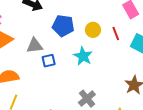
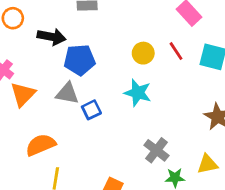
blue pentagon: (63, 26) -> (80, 60), moved
gray triangle: (35, 46) -> (67, 93), turned 30

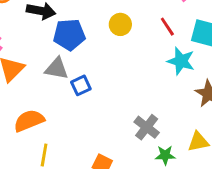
yellow circle: (143, 53) -> (120, 24), moved
cyan star: (138, 93) -> (181, 61), moved

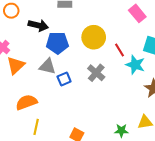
yellow circle: (120, 24) -> (94, 37), size x1.5
red line: (167, 27) -> (119, 50), moved
gray cross: (147, 127) -> (96, 73), moved

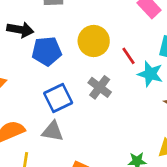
gray triangle: (47, 66) -> (53, 131), moved
blue square: (64, 79) -> (58, 98), size x1.5

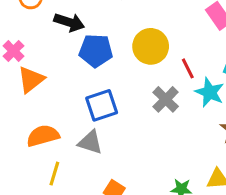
gray cross: (100, 87) -> (166, 99), moved

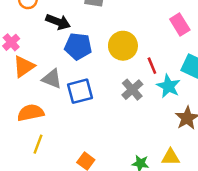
gray triangle: (90, 142) -> (52, 79), moved

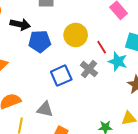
gray triangle: (52, 79) -> (45, 109), moved
blue square: (80, 91) -> (61, 76), moved

